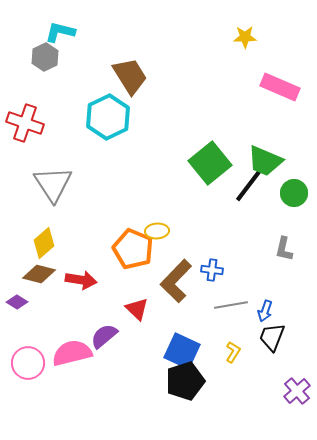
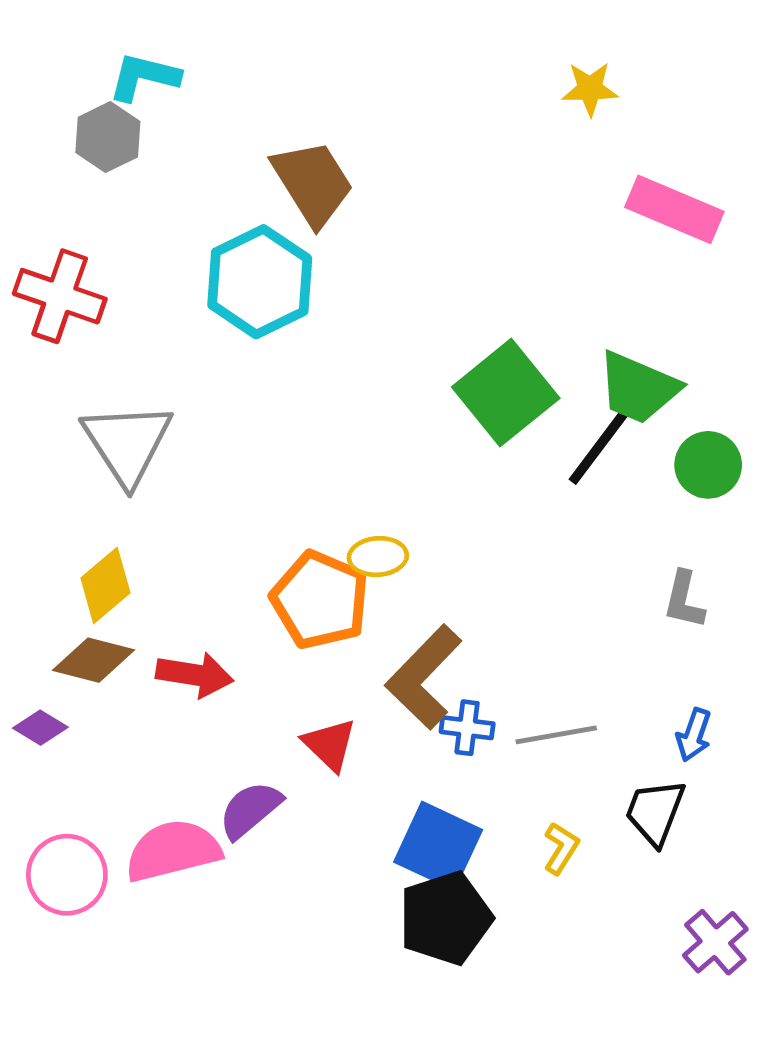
blue cross: (212, 270) -> (467, 728), moved
blue arrow: (265, 311) -> (694, 735), moved

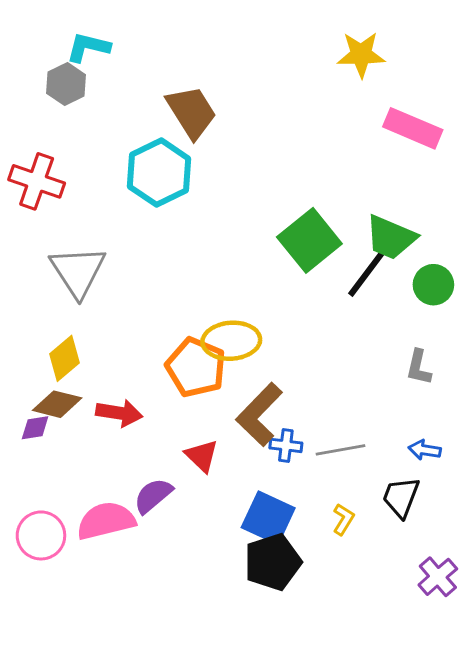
yellow star: (590, 89) -> (361, 55), size x1.4
yellow ellipse: (378, 557) -> (231, 341), size x1.6
purple diamond: (40, 728) -> (35, 428), moved, turned -40
blue arrow: (694, 735) -> (425, 450), turned 80

